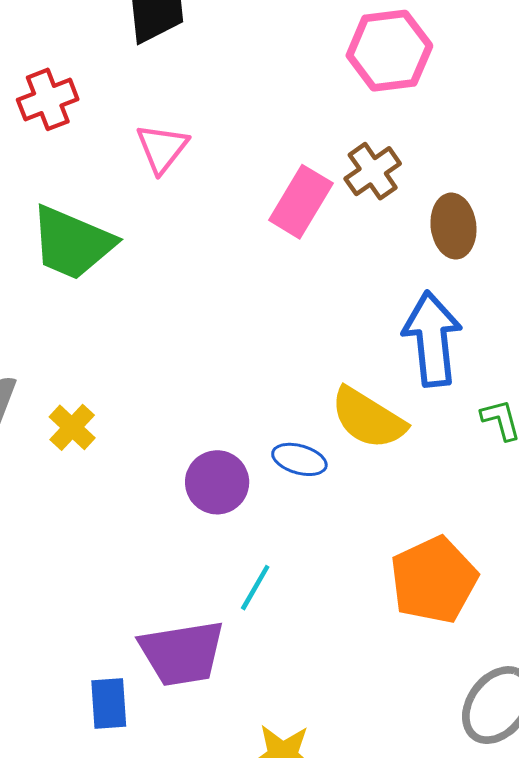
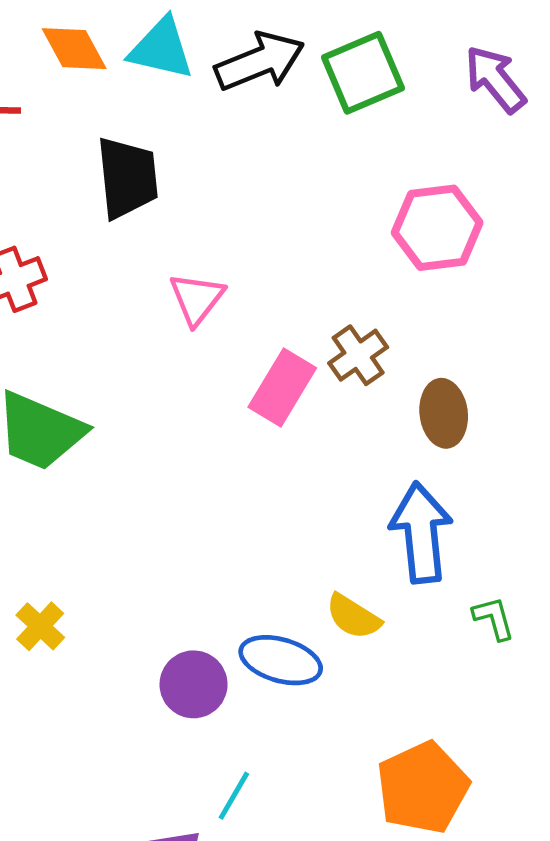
pink hexagon: (389, 51) -> (437, 228), moved
pink triangle: (162, 148) -> (197, 299), moved
yellow semicircle: (368, 418) -> (353, 617), size x0.7
blue ellipse: (299, 459) -> (281, 660), size x1.4

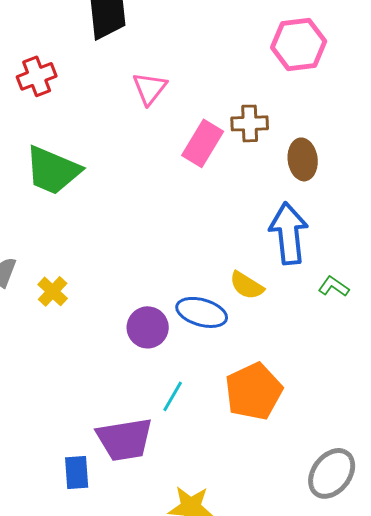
brown cross: (358, 355) -> (250, 123), turned 33
green L-shape: (494, 618) -> (334, 286), turned -40
orange pentagon: (423, 788) -> (254, 391), moved

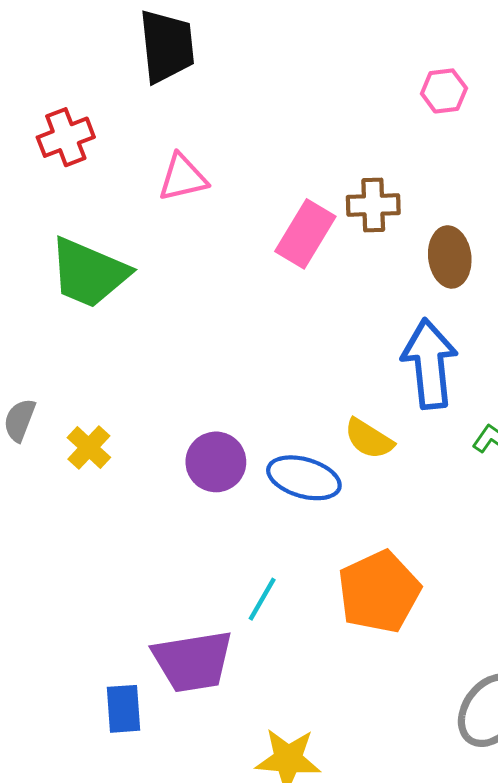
pink hexagon: (299, 44) -> (444, 91), size x0.6
pink triangle: (150, 88) -> (183, 178), moved, turned 39
purple circle: (148, 327) -> (216, 462), moved

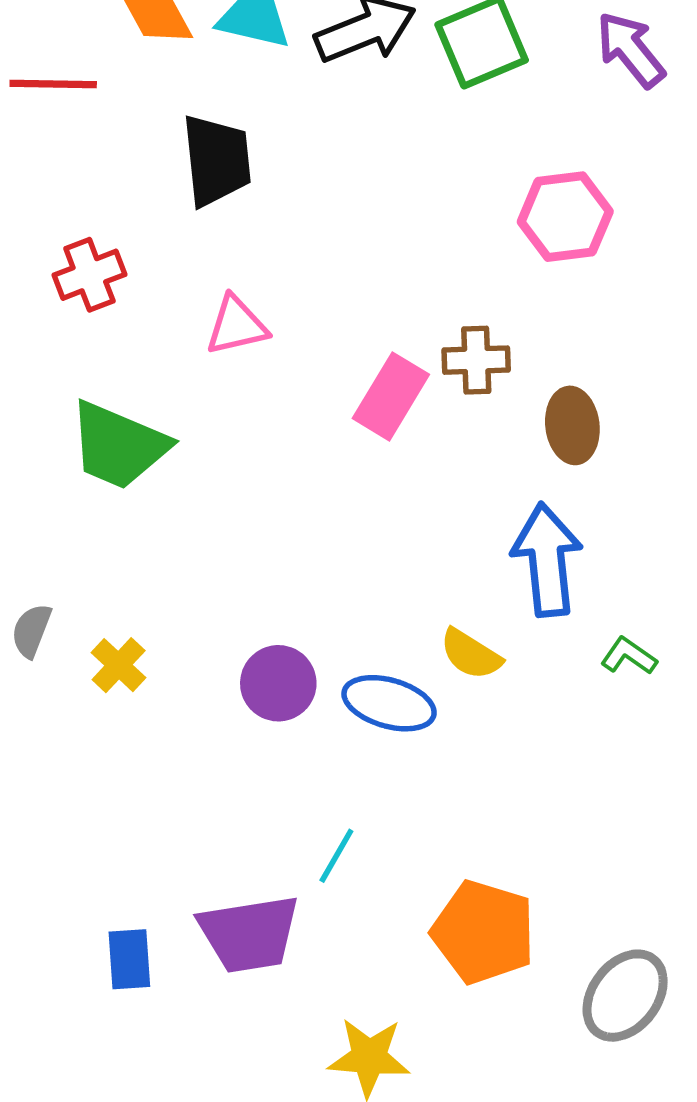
pink hexagon: (444, 91) -> (565, 217), size x1.6
orange pentagon: (379, 592) -> (483, 932), moved, turned -30
blue rectangle: (124, 709) -> (129, 959), moved

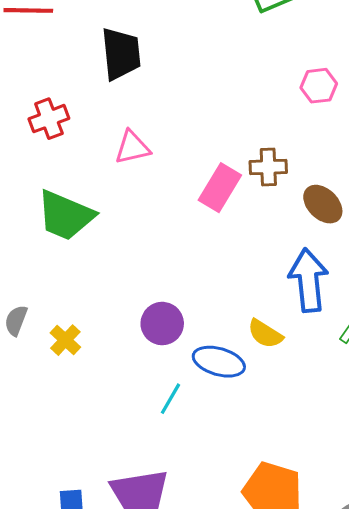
pink hexagon: (565, 217) -> (319, 86), size x0.7
brown ellipse: (572, 425) -> (323, 204), turned -39
purple circle: (278, 683) -> (162, 324), moved
cyan line: (336, 856) -> (170, 399), moved

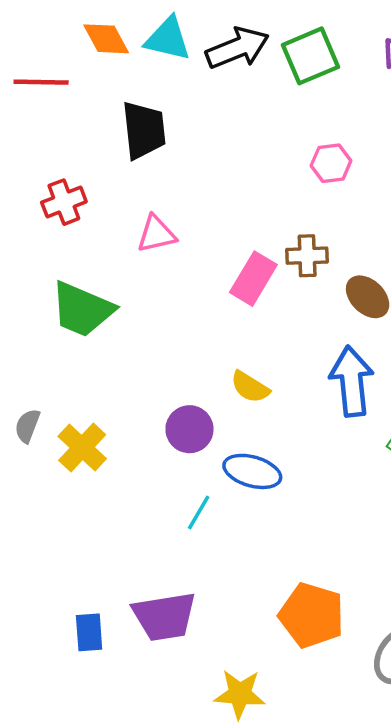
pink hexagon: (319, 86) -> (331, 163), moved
yellow semicircle: (265, 334) -> (250, 387), moved
yellow cross: (65, 340) -> (82, 447), size x1.4

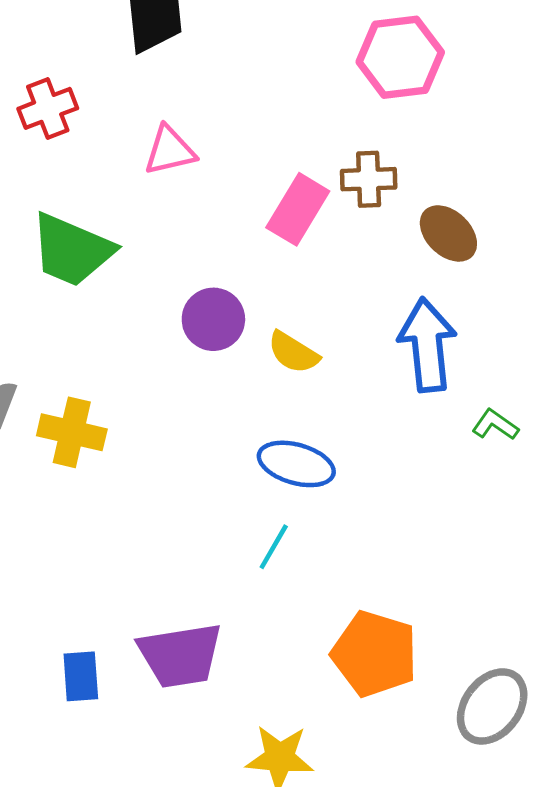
pink hexagon: (331, 163) -> (400, 57), size x1.6
purple circle: (189, 429) -> (213, 319), moved
yellow cross: (82, 447) -> (72, 432), turned -30
cyan line: (199, 513) -> (274, 547), moved

